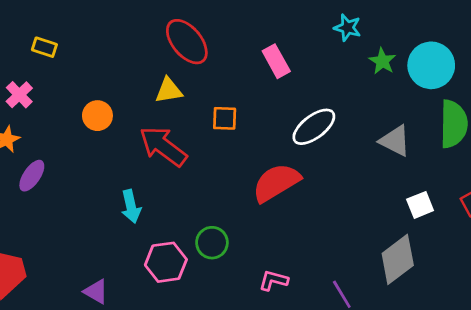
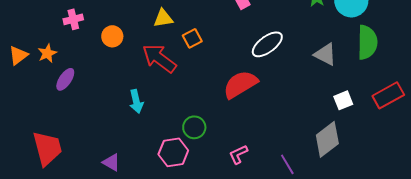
pink cross: (19, 95) -> (73, 19), moved, turned 30
orange square: (225, 118) -> (192, 38), moved, turned -30
pink hexagon: (166, 262) -> (173, 152), moved
pink L-shape: (273, 280) -> (238, 154), turned -40

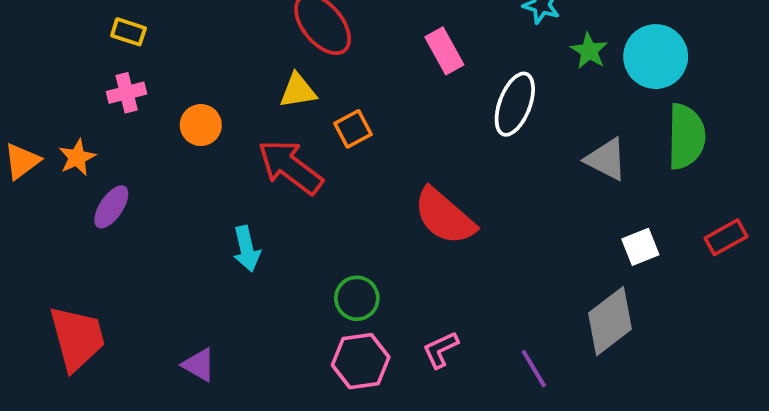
white ellipse: (267, 44) -> (515, 104), moved, turned -32
red semicircle: (240, 84) -> (444, 216), turned -108
red rectangle: (388, 95) -> (726, 237), size x0.7
pink hexagon: (173, 152) -> (361, 361), moved

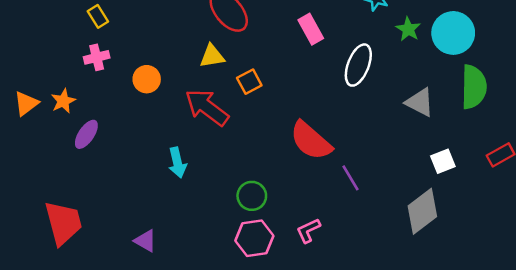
yellow rectangle: (128, 32) -> (98, 16), turned 40
purple line: (534, 369) -> (351, 178), moved

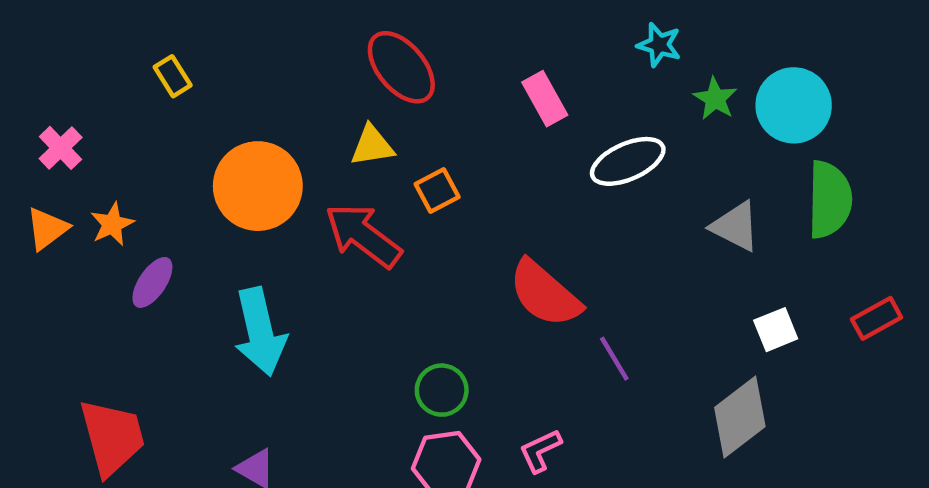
pink cross: (97, 57) -> (61, 148), moved, turned -30
white ellipse: (358, 65) -> (628, 161), turned 45
orange circle: (147, 79) -> (258, 186), size x1.8
cyan arrow: (177, 163) -> (260, 332), moved, size x1.6

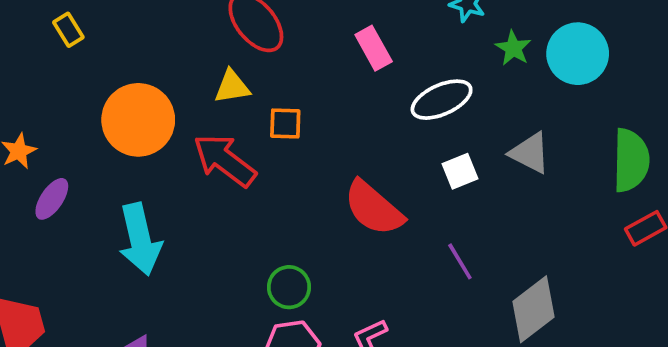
orange square: (437, 191) -> (285, 124), turned 30
green semicircle: (830, 200) -> (631, 160), moved
white square: (776, 330) -> (460, 171), moved
purple line: (614, 359) -> (460, 261), moved

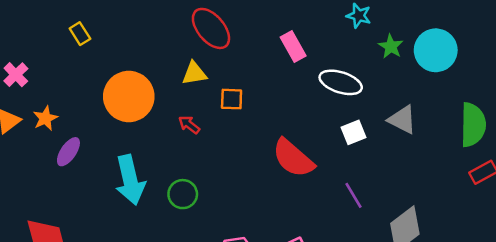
white ellipse: (442, 100) -> (341, 82), turned 42
red arrow: (225, 160) -> (189, 125), size x0.5
green circle: (289, 287) -> (183, 194), moved

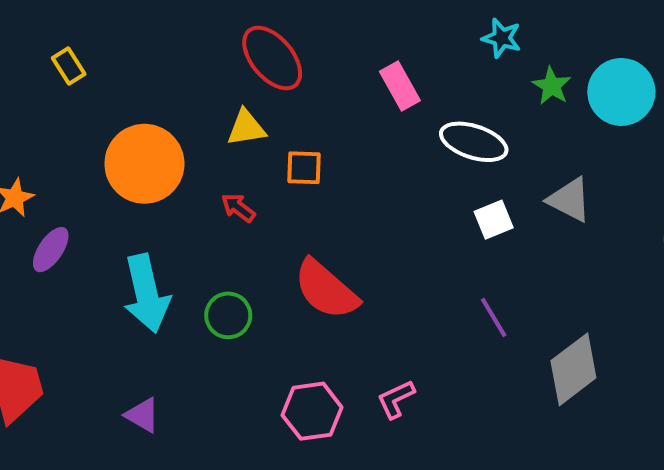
red semicircle: (293, 158) -> (326, 289), moved

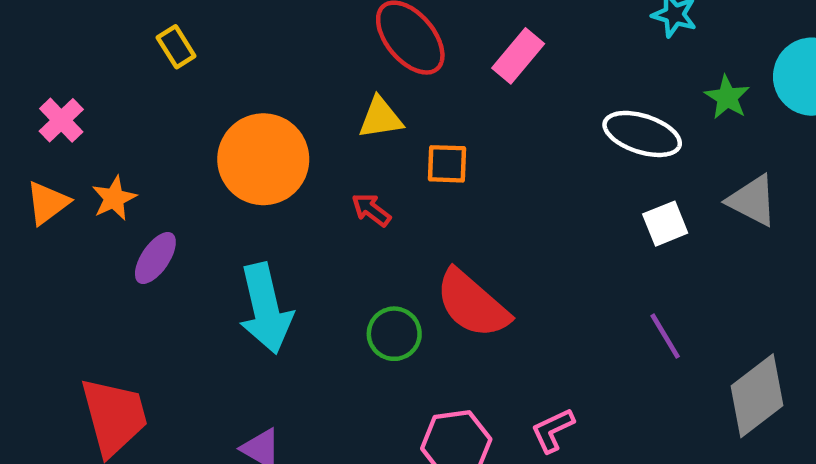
pink rectangle: (400, 86) -> (518, 56), moved, turned 69
green star: (552, 86) -> (727, 97), moved
green circle: (228, 315) -> (394, 334), moved

